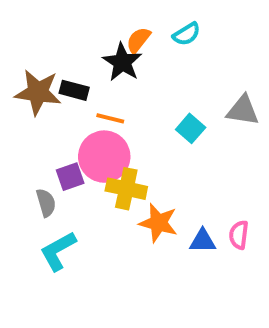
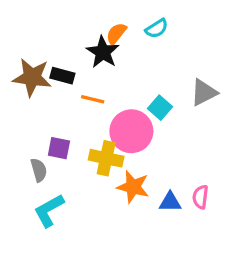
gray triangle: (243, 110) -> (204, 93), turned -36
pink circle: (104, 157) -> (131, 131), moved
purple square: (70, 177) -> (59, 148), turned 30

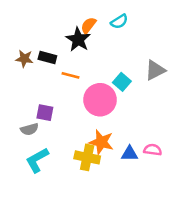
brown star: (32, 77) -> (24, 59), size x0.6
yellow cross: (106, 158) -> (87, 157), moved
gray semicircle: (39, 170) -> (29, 129), turned 90
pink semicircle: (200, 197) -> (153, 150), turned 90

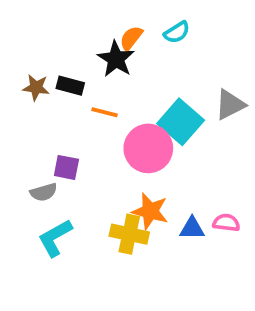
cyan square: (122, 82) -> (181, 122), size x1.6

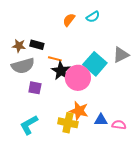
black star: (116, 59) -> (61, 71), moved
gray semicircle: (44, 192) -> (23, 66), moved, size x1.6
pink semicircle: (226, 223) -> (119, 125), moved

